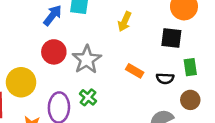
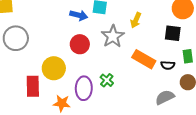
blue arrow: (53, 15) -> (79, 15), turned 66
gray star: (87, 59) -> (113, 36), moved
orange rectangle: (135, 71) -> (144, 59), size x1.6

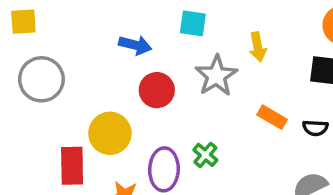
blue arrow: (79, 15) -> (135, 45), moved
yellow arrow: (136, 20) -> (258, 47), turned -35
orange rectangle: (144, 59) -> (272, 117), size x0.7

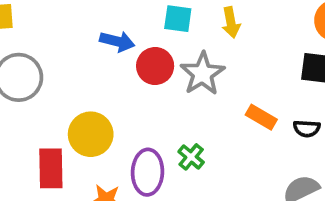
yellow arrow: (258, 47) -> (231, 22), moved
red circle: (157, 90) -> (155, 66), moved

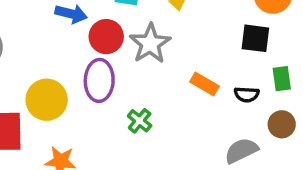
purple ellipse: (148, 172) -> (99, 80), moved

